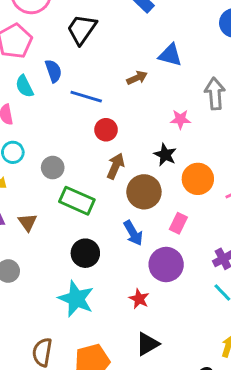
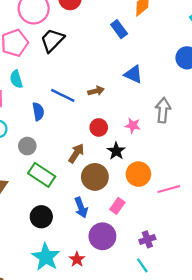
black trapezoid: (82, 29) -> (52, 40), moved
blue semicircle: (53, 71) -> (38, 112), moved
brown arrow: (137, 78) -> (96, 91), moved
red circle: (106, 130) -> (99, 127), moved
cyan star: (76, 299) -> (46, 257), moved

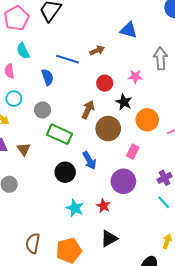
blue arrow: (81, 208) -> (89, 160), moved
cyan star: (46, 257) -> (75, 208), size x0.7

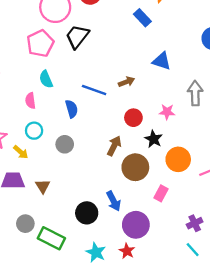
green rectangle: (60, 134) -> (51, 238), moved
purple circle: (123, 181) -> (136, 225), moved

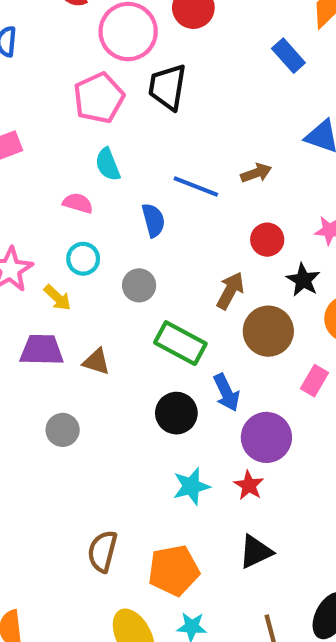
black trapezoid: (77, 36) -> (167, 87), turned -30
pink semicircle: (30, 101) -> (78, 203), turned 112
brown triangle: (43, 186) -> (96, 362), turned -42
green rectangle: (51, 238) -> (180, 343), moved
cyan star: (96, 252) -> (191, 486), turned 30

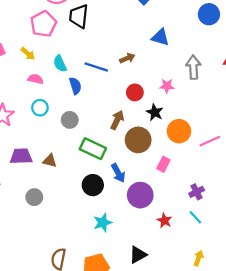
cyan semicircle: (108, 164) -> (60, 64), moved
yellow arrow: (57, 298) -> (28, 54), moved
red star: (249, 485) -> (164, 221), moved

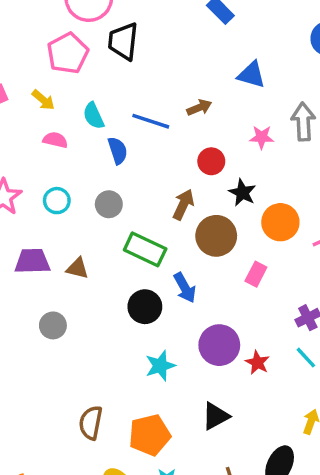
pink star: (167, 86) -> (262, 137), moved
cyan circle: (40, 108) -> (57, 201), moved
purple circle: (140, 195) -> (219, 345), moved

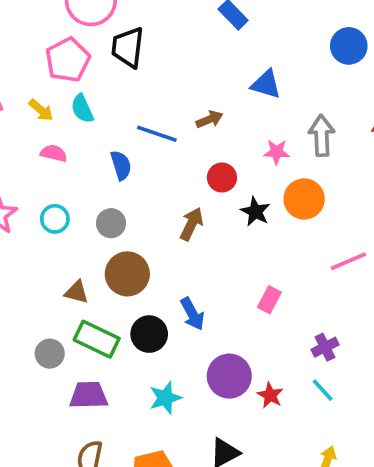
cyan semicircle: (94, 116) -> (82, 109), moved
orange circle: (280, 222) -> (304, 199), moved
brown circle: (216, 236) -> (127, 274), moved
green rectangle: (145, 249) -> (97, 339), moved
purple trapezoid: (32, 261) -> (89, 395), moved

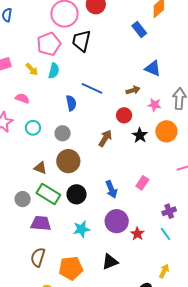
cyan semicircle: (82, 109) -> (54, 71), turned -147
brown arrow: (209, 119) -> (133, 90), moved
pink semicircle: (54, 153) -> (22, 98), moved
blue arrow: (192, 314) -> (111, 189), moved

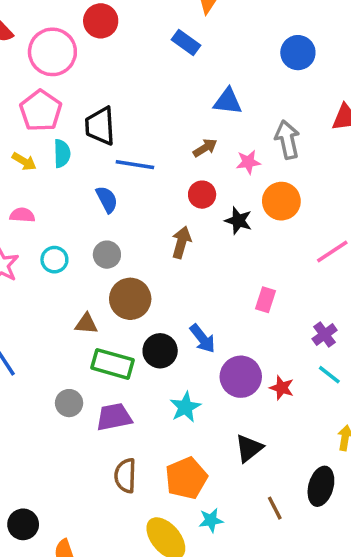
black trapezoid: (81, 41) -> (100, 126), moved
blue arrow: (111, 189) -> (203, 339), moved
gray circle: (23, 199) -> (69, 403), moved

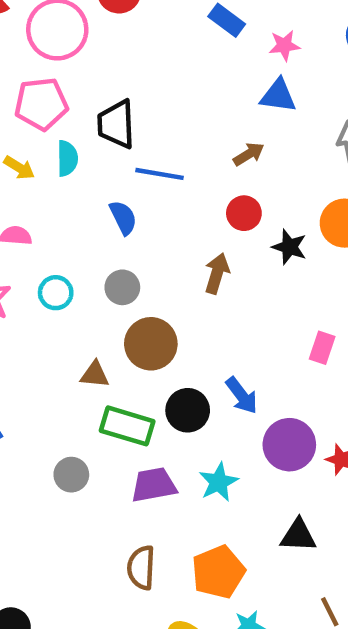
pink pentagon: (41, 111) -> (41, 104), turned 30
pink star: (248, 162) -> (284, 45), moved
purple trapezoid: (114, 417) -> (154, 485), moved
black triangle: (249, 448) -> (298, 535), turned 40

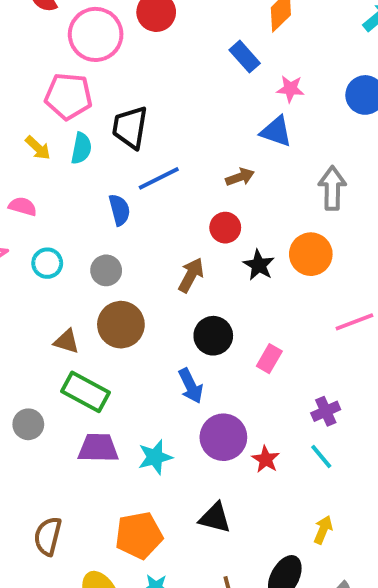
blue line: (159, 174) -> (159, 178), turned -48
black circle: (188, 410) -> (213, 336), moved
brown semicircle: (141, 568) -> (48, 536), moved

